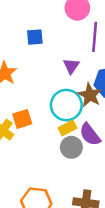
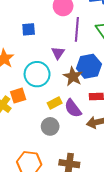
cyan circle: (66, 105) -> (37, 74), moved
gray circle: (71, 147) -> (50, 126), moved

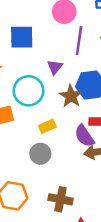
blue square: (29, 29) -> (22, 37), size x1.5
purple semicircle: (73, 108) -> (84, 136), moved

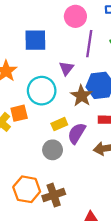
purple semicircle: (84, 136) -> (77, 133), moved, turned 65
brown cross: (60, 199) -> (54, 195), moved, turned -30

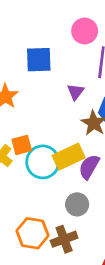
cyan circle: (42, 91) -> (43, 162), moved
yellow rectangle: (59, 124) -> (69, 157), size x1.6
gray circle: (53, 150) -> (77, 204), moved

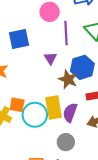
orange square: (22, 145) -> (17, 105), turned 35
yellow rectangle: (69, 157) -> (54, 108), turned -65

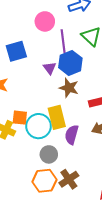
blue hexagon: (82, 67) -> (70, 63), moved
purple semicircle: (70, 113) -> (72, 135), moved
gray circle: (66, 142) -> (49, 154), moved

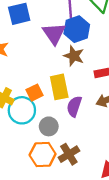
purple triangle: (50, 68) -> (54, 34), size x1.6
orange square: (20, 118) -> (34, 93), moved, turned -35
cyan circle: (39, 126) -> (22, 110), moved

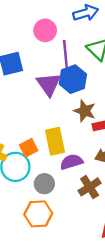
brown star: (74, 56) -> (85, 111), moved
purple semicircle: (74, 106) -> (71, 162), turned 55
brown cross: (69, 154) -> (90, 187), moved

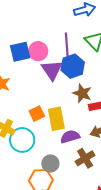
pink circle: (45, 30) -> (38, 51), moved
orange square: (29, 148) -> (37, 114), moved
gray circle: (44, 184) -> (50, 163), moved

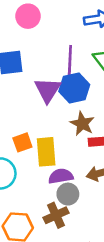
pink circle: (38, 51) -> (28, 16), moved
brown cross: (85, 158) -> (56, 215), moved
gray circle: (50, 163) -> (68, 194), moved

